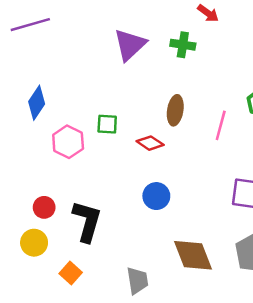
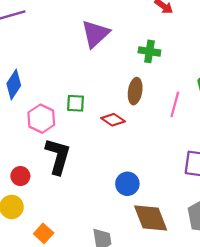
green cross: (183, 45) -> (149, 51), moved
blue circle: (156, 196) -> (127, 184), moved
black L-shape: (87, 221) -> (58, 156), moved

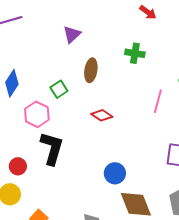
purple triangle: (95, 34) -> (72, 34), moved, size x0.7
brown ellipse: (135, 91) -> (91, 70), moved
green square: (76, 103) -> (59, 89), moved, turned -36

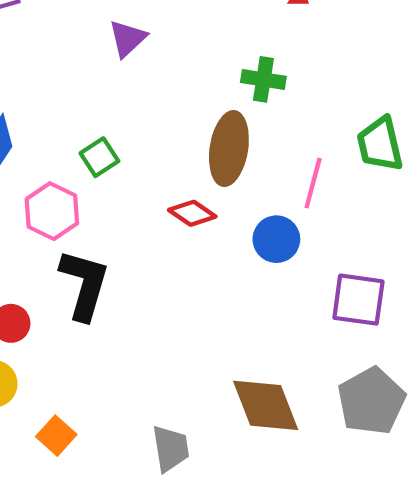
brown ellipse: (91, 70) -> (229, 149), moved, size x1.4
blue circle: (115, 173) -> (276, 239), moved

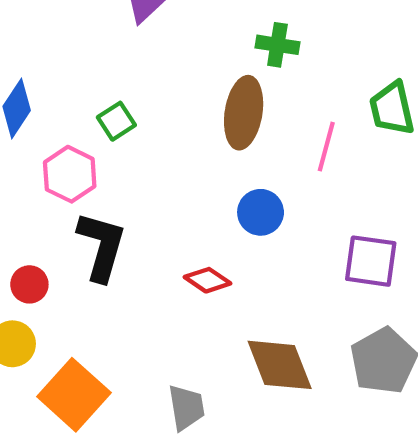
red diamond: (192, 213) -> (208, 280), moved
blue circle: (276, 239) -> (261, 212), moved
orange square: (56, 436) -> (74, 395), size x1.8

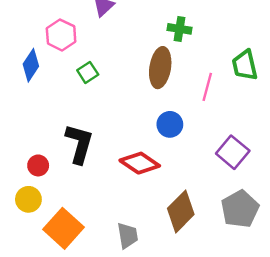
pink hexagon: (70, 174) -> (61, 35), moved
purple square: (371, 261) -> (233, 152), turned 32
red diamond: (208, 280) -> (140, 163), size x1.5
brown diamond: (280, 365) -> (181, 211), turned 66

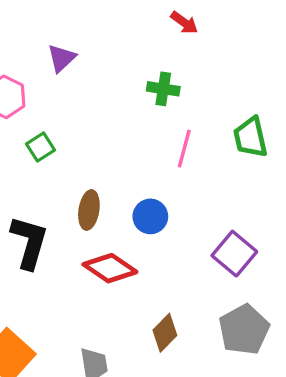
brown ellipse: (160, 68) -> (89, 210), moved, size x0.7
pink line: (207, 87) -> (184, 149), moved
brown diamond: (181, 211) -> (165, 333), size x0.7

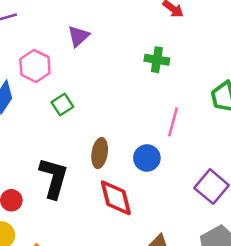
pink line: (184, 149) -> (173, 122), moved
red diamond: (110, 268) -> (116, 198), turned 42

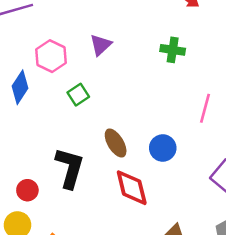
purple triangle: (78, 36) -> (101, 45), moved
pink line: (173, 122) -> (205, 108), moved
brown ellipse: (100, 153) -> (116, 143), turned -40

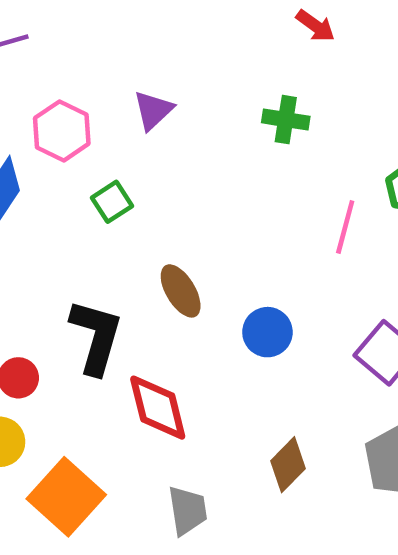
blue circle: (163, 148) -> (267, 332), moved
red diamond: (132, 188) -> (158, 408), moved

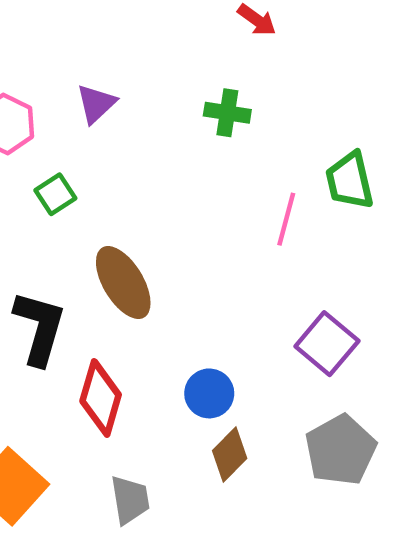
brown ellipse: (181, 291) -> (123, 283), size x1.4
blue circle: (267, 332) -> (209, 393), moved
red diamond: (158, 408) -> (101, 398), turned 30

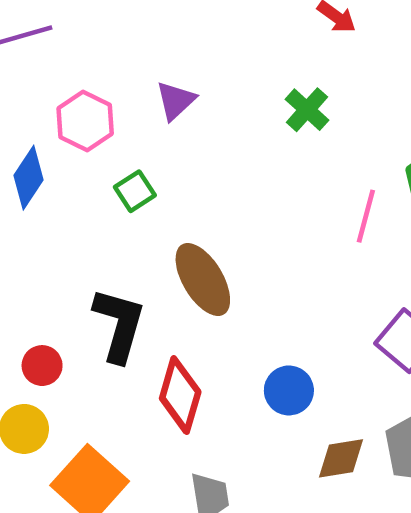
green cross: (227, 113) -> (307, 110), turned 33
brown diamond: (230, 455) -> (341, 458), moved, turned 36

